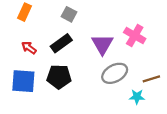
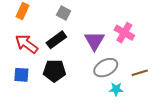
red arrow: (29, 48) -> (27, 44), size x1.6
blue square: (23, 81) -> (21, 75), size x0.7
cyan star: (137, 97) -> (116, 89), moved

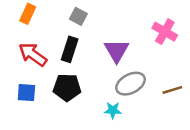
pink cross: (124, 33) -> (165, 32), moved
black rectangle: (56, 40) -> (70, 49), turned -36
cyan star: (116, 89) -> (113, 110), moved

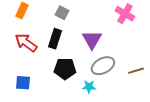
pink cross: (165, 32) -> (125, 14), moved
black pentagon: (67, 87) -> (65, 69), moved
blue square: (26, 93) -> (23, 83), moved

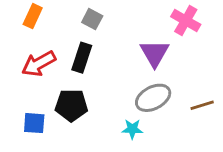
purple triangle: (92, 40) -> (155, 53), moved
red arrow: (26, 43) -> (39, 64), turned -65
black pentagon: (65, 69) -> (71, 105), moved

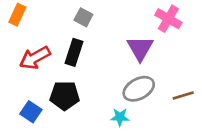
orange rectangle: (33, 16) -> (17, 15), moved
blue square: (34, 123) -> (31, 112), turned 30

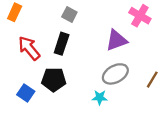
purple triangle: (140, 48) -> (116, 40), turned 40
red arrow: (35, 58) -> (29, 48), turned 80
brown line: (183, 96) -> (152, 80), turned -42

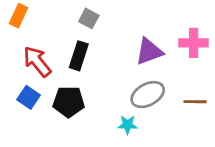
pink cross: (140, 16) -> (194, 43), moved, turned -30
brown line: (152, 80) -> (195, 102), turned 60
blue square: (26, 93) -> (29, 97), moved

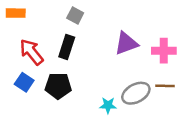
orange rectangle: (18, 16) -> (16, 13), turned 66
pink cross: (194, 43) -> (164, 51), moved
gray ellipse: (148, 95) -> (136, 93), moved

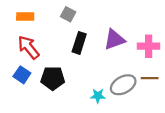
orange rectangle: (16, 13) -> (25, 17), moved
black rectangle: (67, 47) -> (79, 43), moved

